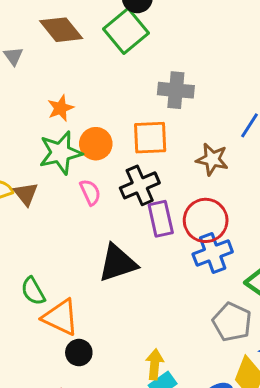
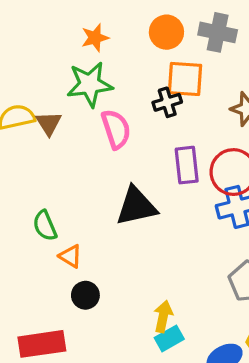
orange circle: (96, 144) -> (166, 32), moved
black cross: (140, 185) -> (167, 102), moved, size x0.7
pink semicircle: (90, 192) -> (116, 129), size x1.4
orange triangle: (61, 317) -> (70, 256), size x0.6

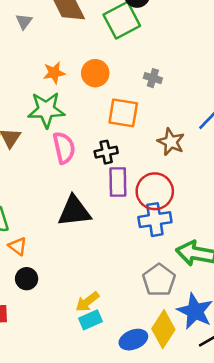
orange circle: (166, 32) -> (95, 73), moved
gray cross: (218, 32) -> (153, 78), size x0.6
black cross: (167, 102) -> (106, 152), moved
yellow arrow: (163, 316) -> (87, 302), turned -145

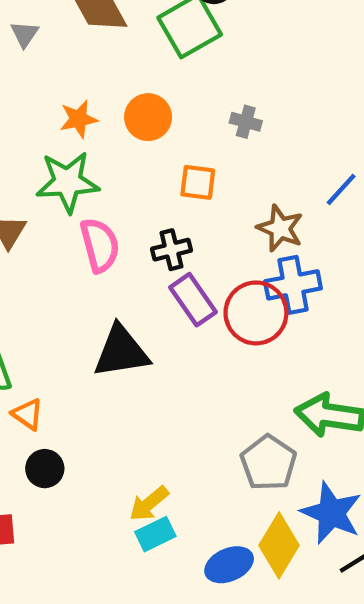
orange square: (123, 113) -> (198, 182), size x0.7
purple rectangle: (118, 182) -> (193, 300), turned -32
blue cross: (155, 220) -> (293, 285), moved

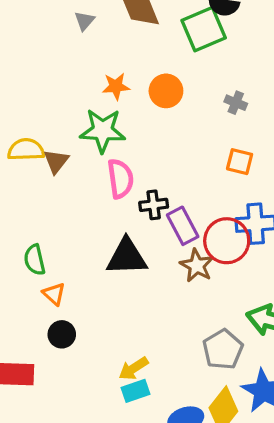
orange square: (198, 182) -> (240, 162), moved
brown star: (280, 228) -> (197, 266), moved
black cross: (171, 250) -> (154, 205), moved

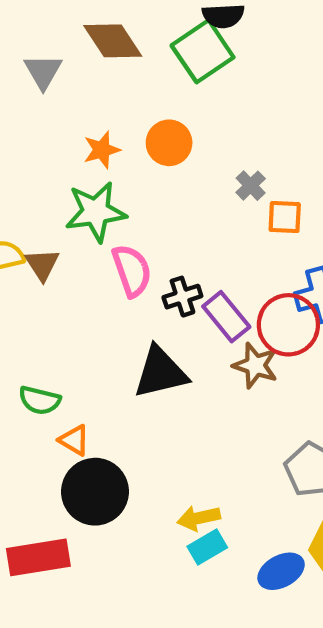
gray triangle: (84, 21) -> (43, 72), size x1.4
gray cross: (236, 103) -> (251, 186), moved, turned 35
green semicircle: (35, 260) -> (40, 400), turned -52
black circle: (62, 334) -> (95, 492), size x1.8
yellow arrow: (133, 368) -> (199, 518), turned 32

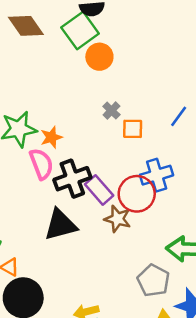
orange circle: (169, 143) -> (99, 57), moved
orange star: (102, 150) -> (51, 137), moved
black cross: (182, 297) -> (72, 179), size x1.6

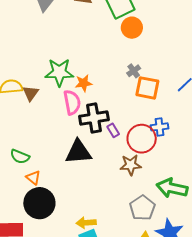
orange square: (133, 129) -> (147, 88), size x1.4
blue cross: (157, 175) -> (159, 127), size x0.7
purple rectangle: (99, 190) -> (113, 130), size x0.6
brown star: (118, 219) -> (131, 165), moved, turned -30

